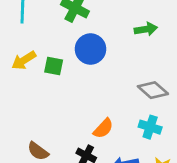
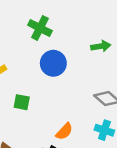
green square: (54, 66) -> (22, 102), moved

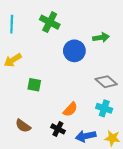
blue circle: (53, 63) -> (74, 51), moved

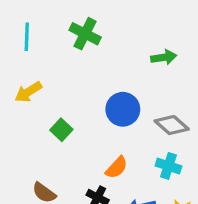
blue circle: (74, 51) -> (123, 109), moved
green square: (34, 85) -> (61, 130), turned 32

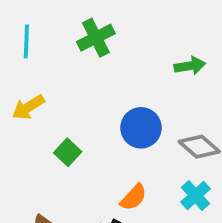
green cross: (85, 34) -> (96, 38), turned 36
cyan cross: (168, 166) -> (195, 195), turned 30

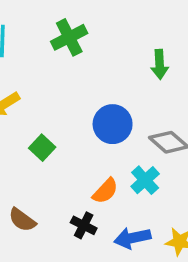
green arrow: (190, 66) -> (160, 64), turned 96
cyan cross: (195, 195) -> (145, 180), moved

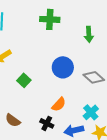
green cross: (69, 37) -> (50, 19), moved, turned 30
cyan cross: (145, 180) -> (91, 112), moved

